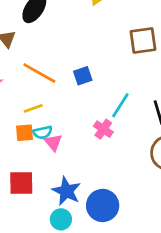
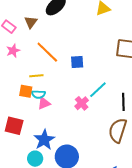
pink triangle: (53, 142) -> (44, 103), turned 32

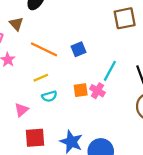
orange square: (26, 91) -> (81, 90), moved
pink triangle: (44, 103) -> (22, 110), moved

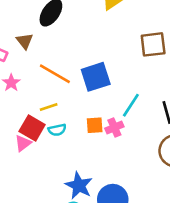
blue square: (78, 49) -> (96, 77), size x1.6
pink cross: (97, 91) -> (114, 128), turned 32
red square: (35, 138) -> (32, 128), moved, turned 30

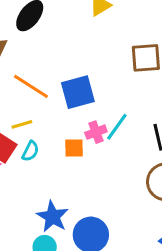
pink cross: (114, 128) -> (96, 132), moved
cyan semicircle: (57, 130) -> (30, 151), turned -54

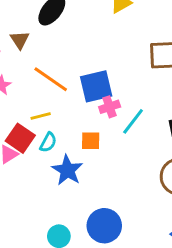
pink cross: (96, 132) -> (110, 107), moved
blue star: (53, 217) -> (67, 170), moved

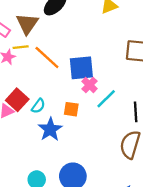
brown triangle: (20, 40) -> (27, 24), size x1.5
pink cross: (110, 107) -> (89, 85), turned -35
yellow line: (41, 116) -> (21, 47), moved

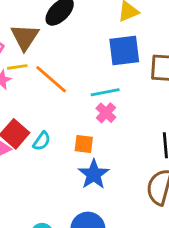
blue square: (81, 68) -> (124, 50), moved
cyan line: (106, 99) -> (105, 92), moved, turned 35
blue star: (50, 129) -> (94, 174), moved

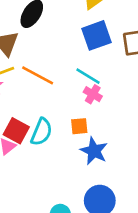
cyan line: (105, 92) -> (88, 76), turned 55
cyan semicircle: (42, 141) -> (41, 132), size x1.5

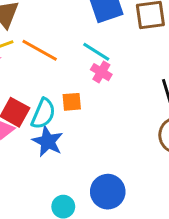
orange square: (79, 126) -> (72, 102), moved
blue star: (94, 151) -> (48, 141), moved

